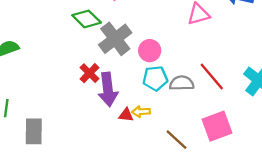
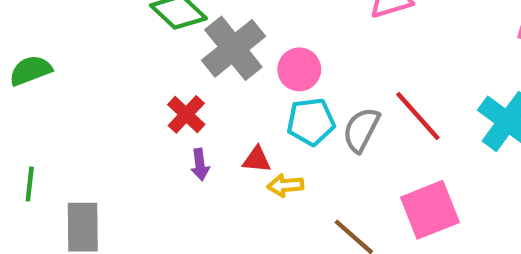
gray semicircle: (182, 83) -> (361, 130), turned -60
purple arrow: (108, 89) -> (200, 165), moved, size x0.5
red triangle: (126, 115) -> (257, 159), moved

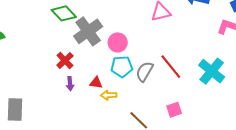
pink square: (430, 210) -> (174, 110), size x0.6

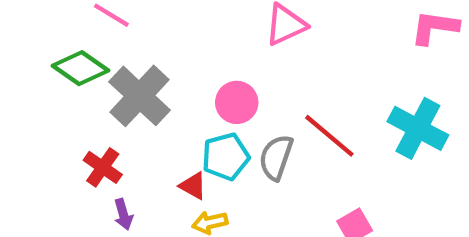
pink circle: (118, 42) -> (237, 102), moved
red triangle: (96, 83) -> (193, 186), moved, turned 32

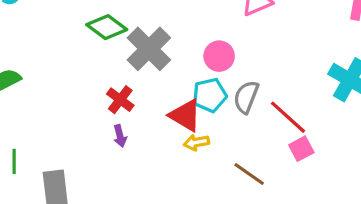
red line: (329, 136) -> (288, 117), moved
red triangle: (193, 186) -> (185, 115), size x1.6
purple arrow: (123, 214) -> (120, 136), moved

